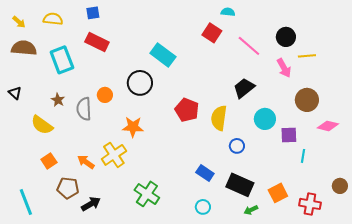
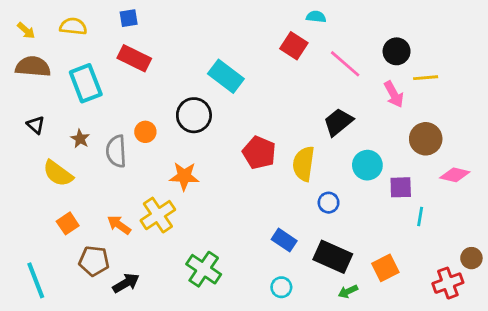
black triangle: (15, 93) -> (36, 125), moved
red cross: (310, 204) -> (448, 283), moved, turned -30

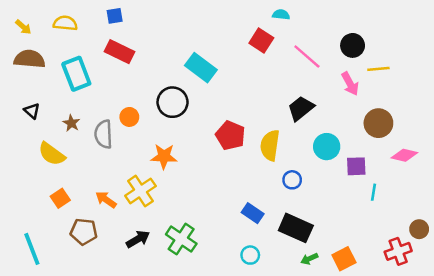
orange square: (385, 268) -> (344, 259), moved
black arrow: (126, 283) -> (138, 239), moved

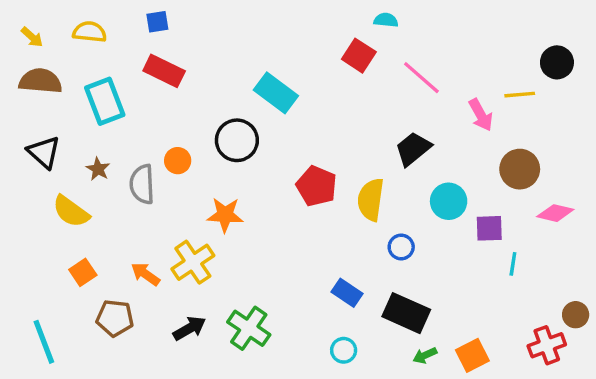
black circle: (353, 45) -> (557, 62), moved
black triangle: (32, 111) -> (44, 152), size x1.5

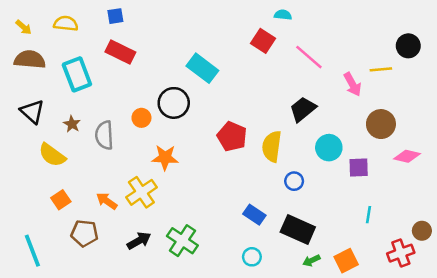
orange circle: (178, 161) -> (141, 118), moved
cyan line: (513, 264) -> (369, 215), moved

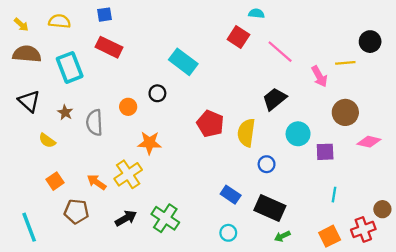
black circle: (174, 103) -> (157, 93), size x0.6
yellow semicircle: (52, 155) -> (47, 141), size x0.7
orange square: (346, 261) -> (330, 236), moved

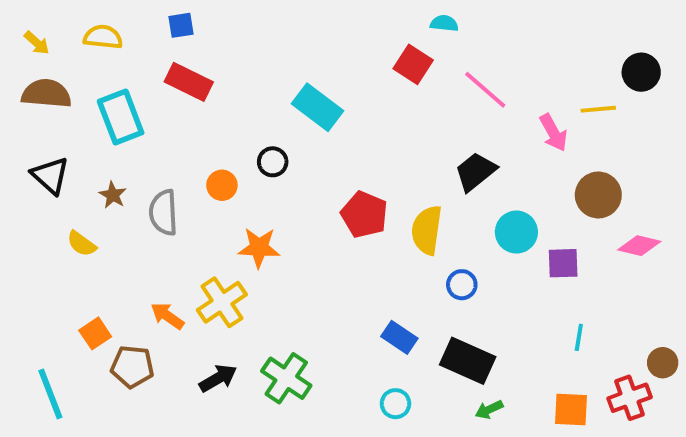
orange square: (55, 181) -> (95, 333), moved
orange square: (330, 236) -> (571, 409), turned 30

